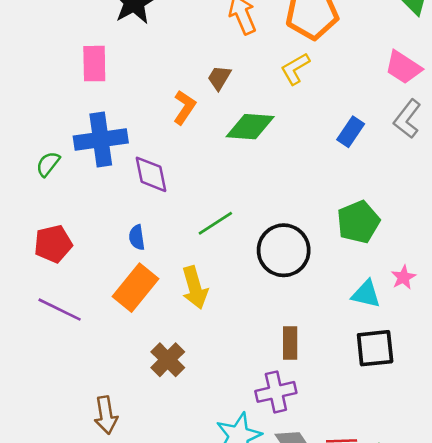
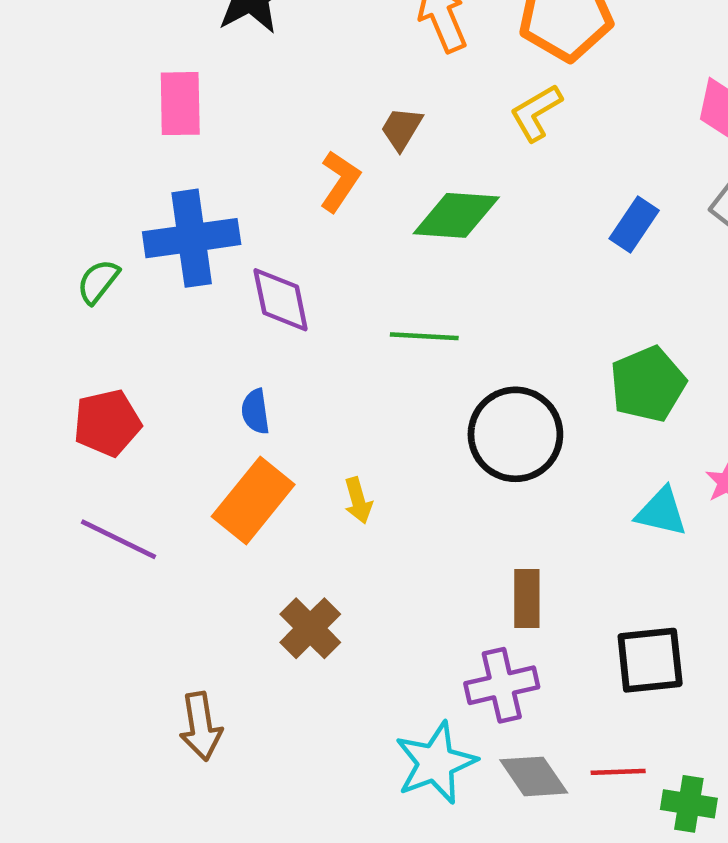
green line: (215, 223) -> (424, 336), moved, turned 36
yellow arrow: (195, 288) -> (358, 500), size x0.6
black square: (375, 348) -> (650, 660), moved

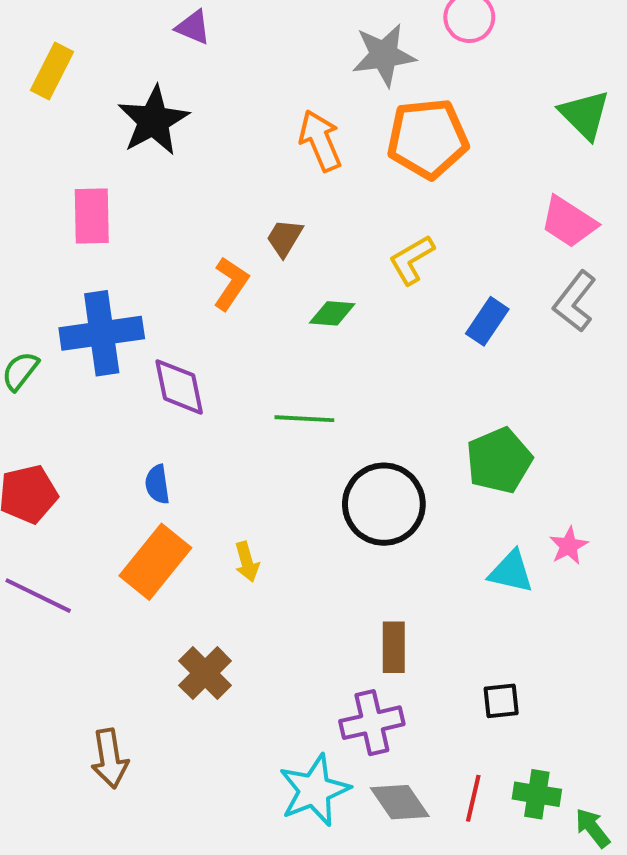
yellow L-shape: (536, 113) -> (412, 260), moved
green diamond: (456, 215) -> (332, 313), size x0.6
black square: (650, 660) -> (501, 701), size x0.6
red line: (618, 772) -> (473, 798), turned -75
green cross: (689, 804) -> (537, 794), moved

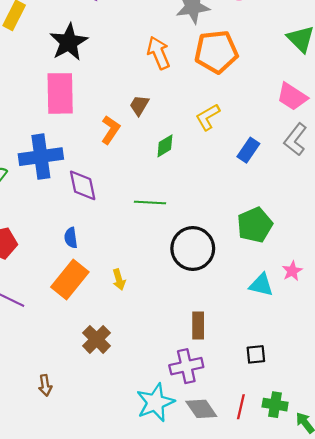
pink rectangle: (92, 216) -> (60, 93), moved, size x1.4
green diamond: (332, 313) -> (165, 146), turned -35
brown arrow: (110, 758) -> (45, 385), size x0.7

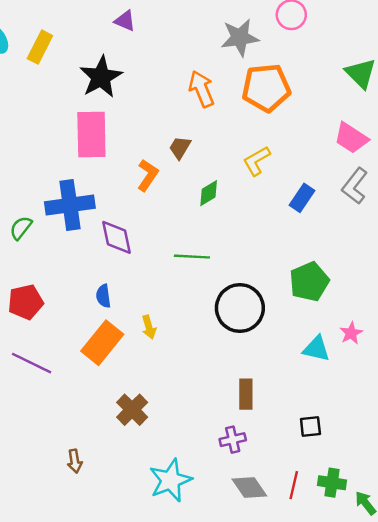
yellow arrow: (119, 280) -> (149, 327), moved
purple cross: (186, 366) -> (233, 440), size x0.7
cyan star: (155, 402) -> (170, 480), moved

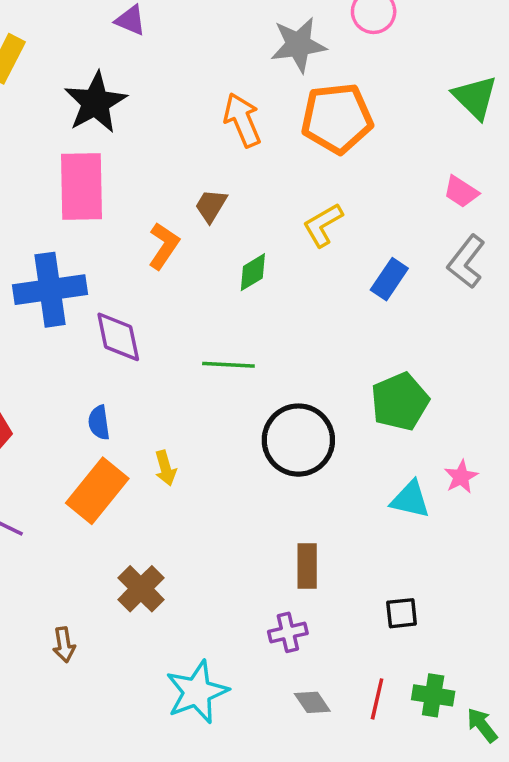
pink trapezoid: (351, 138) -> (461, 192), size x0.7
brown arrow: (75, 461) -> (64, 645), moved
gray diamond: (249, 488) -> (312, 702), size x0.7

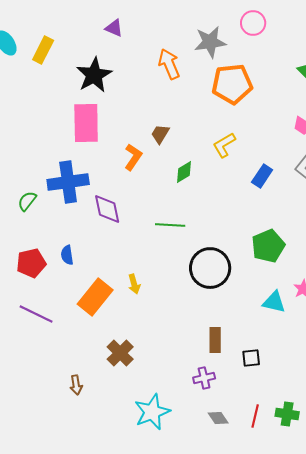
orange arrow: (242, 120) -> (169, 64), moved
blue semicircle: (99, 423) -> (67, 255), moved
black square: (402, 613) -> (251, 358), moved

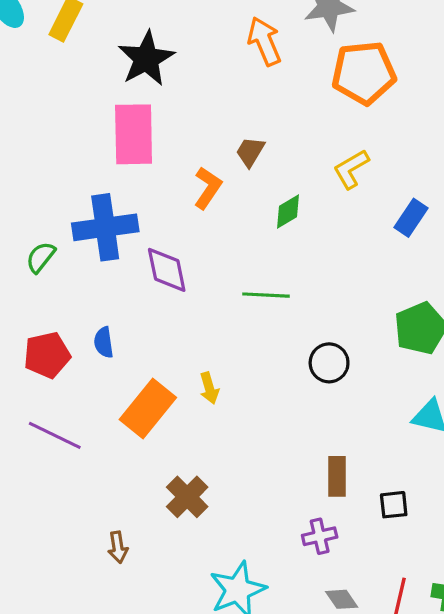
black circle: (210, 268) -> (329, 363), size x0.6

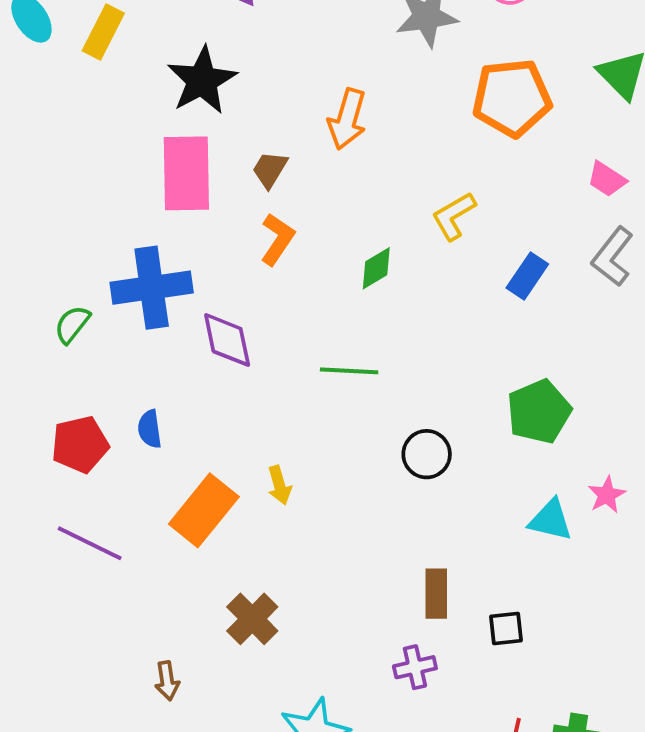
orange arrow: (264, 41) -> (347, 119), moved, turned -141
orange pentagon: (364, 73) -> (512, 98), moved
brown trapezoid: (250, 152) -> (270, 169), moved

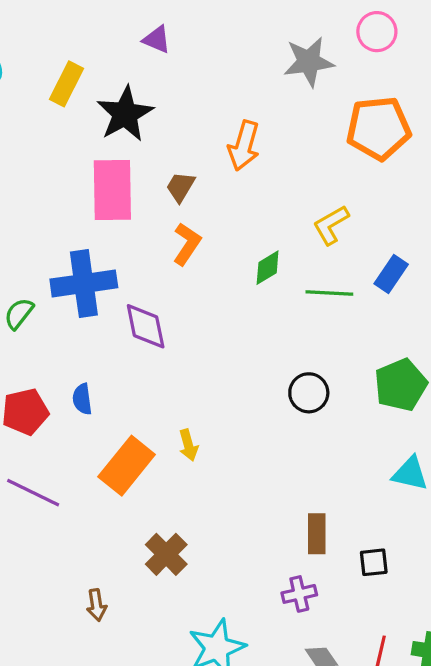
yellow rectangle: (103, 32) -> (66, 84), moved
green line: (349, 371) -> (329, 293), moved
black circle: (427, 454) -> (309, 393), moved

